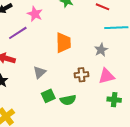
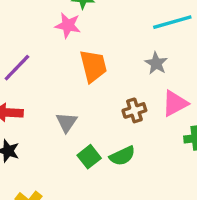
pink star: (35, 14) -> (68, 25), moved

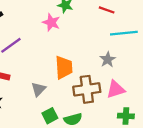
orange trapezoid: (93, 66) -> (64, 67), moved
brown cross: (134, 110) -> (87, 89), size x1.6

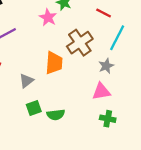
cyan line: (124, 33) -> (117, 38), turned -65
gray star: (108, 59) -> (106, 66), moved
brown cross: (87, 89) -> (80, 43), moved, turned -35

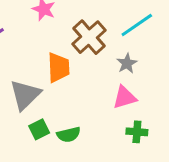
cyan line: (117, 38) -> (137, 25), turned 35
gray triangle: (26, 81) -> (25, 95), size x1.6

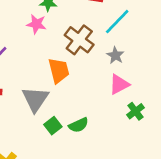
green cross: (137, 132) -> (135, 111), turned -30

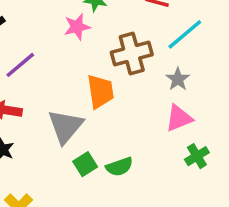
pink star: (36, 24) -> (77, 27), turned -30
brown cross: (79, 40) -> (132, 53), turned 32

